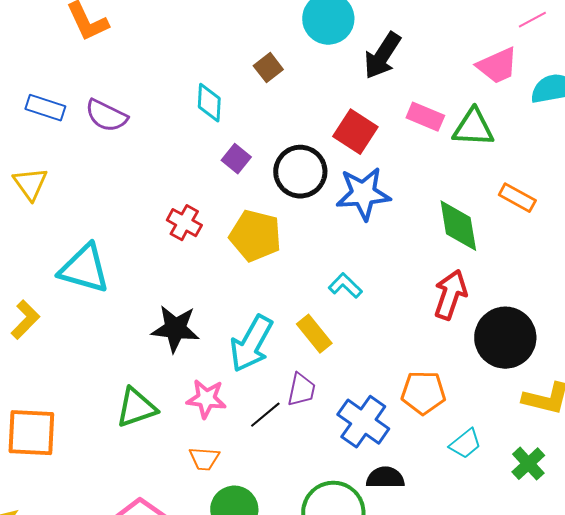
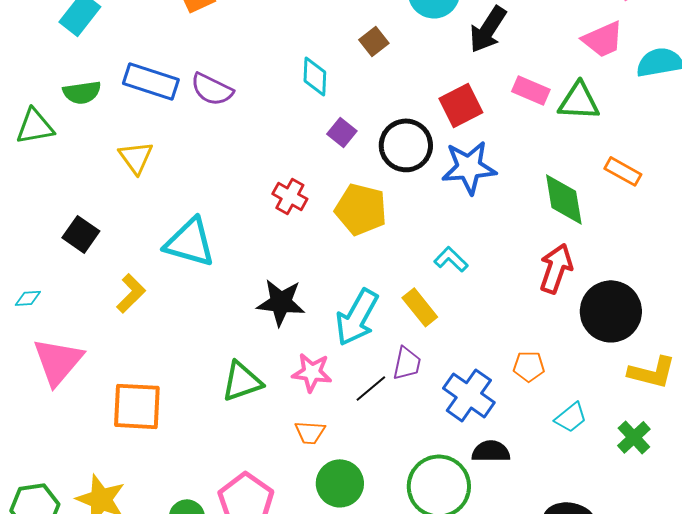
blue rectangle: (45, 108) -> (151, 81), size x1.4
red square: (355, 132) -> (461, 105), turned 30
orange pentagon: (423, 393) -> (529, 366), size x0.7

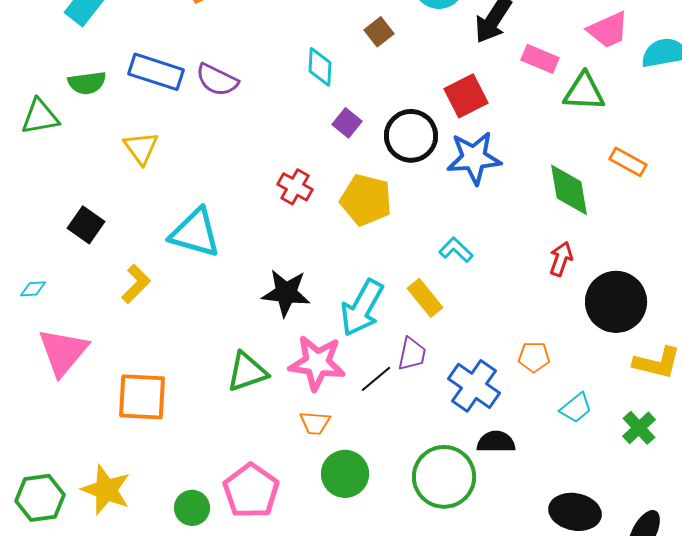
pink rectangle: (531, 90) -> (540, 59), moved
red arrow: (556, 268) -> (561, 259), size x0.7
pink star: (312, 372) -> (317, 363), size x1.4

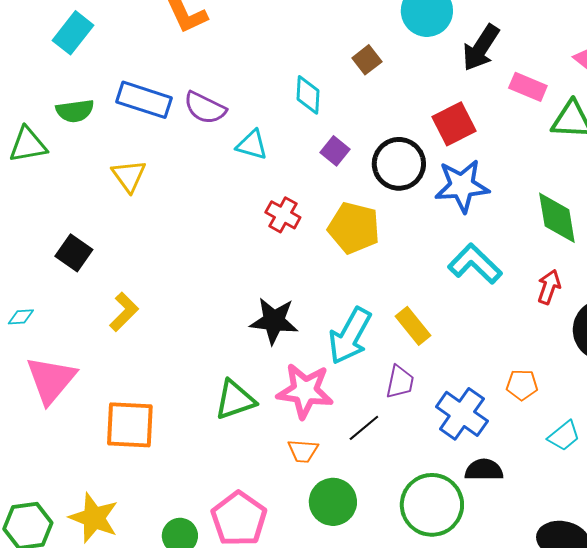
cyan triangle: (195, 233) -> (252, 145), moved, size x0.6
cyan L-shape: (456, 250) -> (475, 264), moved, size x1.6
black line: (376, 379) -> (364, 428), moved

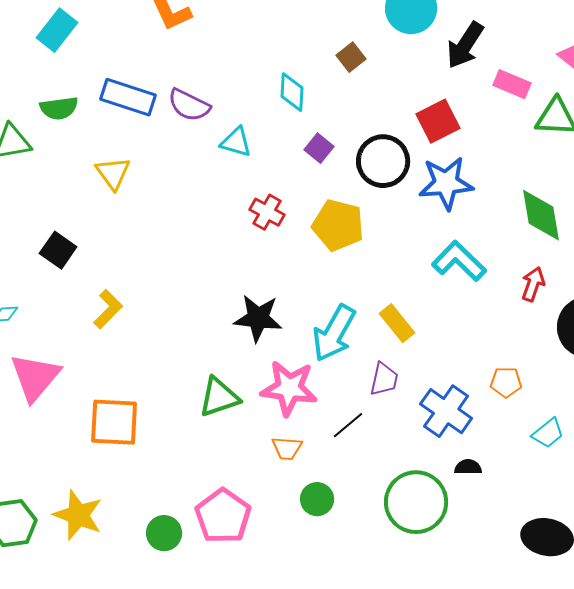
black semicircle: (484, 470) -> (468, 467), size x0.7
green circle: (333, 502) -> (317, 499), size x0.7

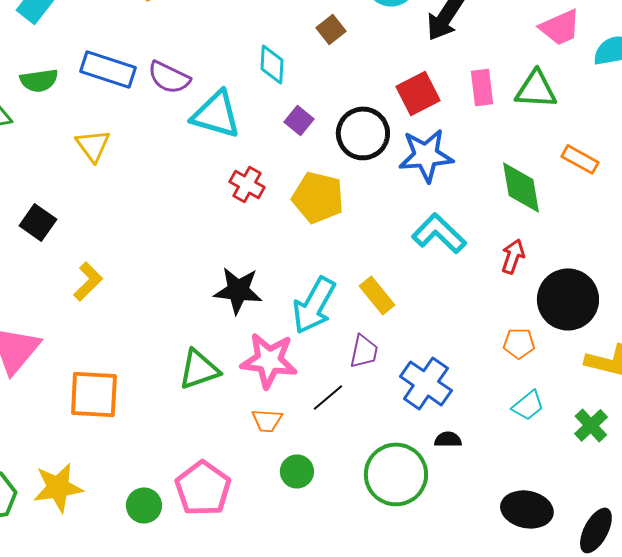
pink rectangle: (512, 84) -> (482, 87), moved, turned 60
cyan triangle: (236, 142) -> (216, 114), size x1.6
orange pentagon: (506, 382) -> (519, 343), moved
yellow star: (78, 515) -> (58, 487), turned -30

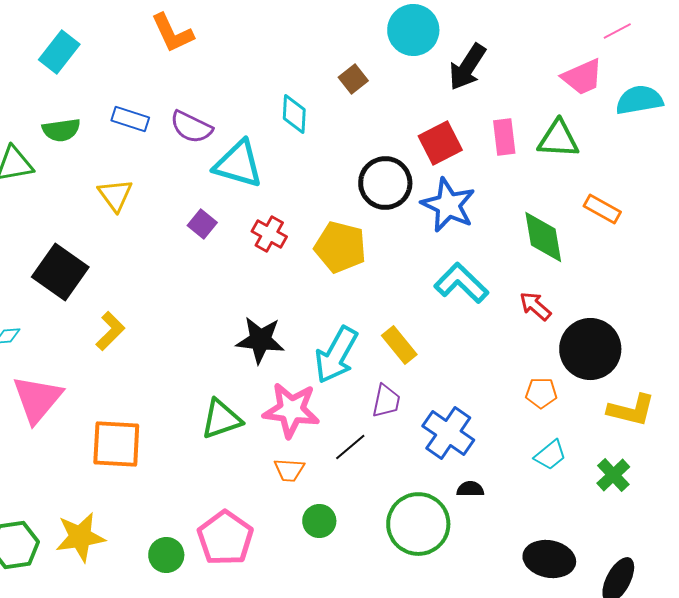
blue rectangle: (108, 69) -> (130, 119), size x0.7
purple square: (299, 120) -> (202, 224), moved
blue star: (426, 155) -> (448, 205), turned 30
black square: (38, 222) -> (60, 272), size x1.5
red arrow: (513, 256) -> (535, 306), turned -68

